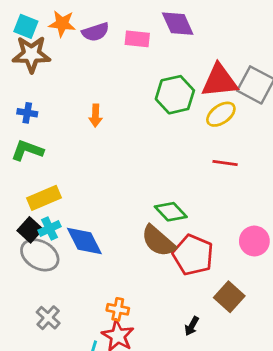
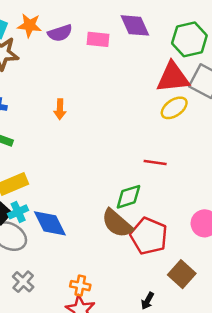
green hexagon: (175, 95) -> (189, 39), moved
red line: (225, 163) -> (155, 162), moved
green diamond: (171, 212) -> (128, 197), turned -64
gray cross: (48, 318) -> (23, 282), moved

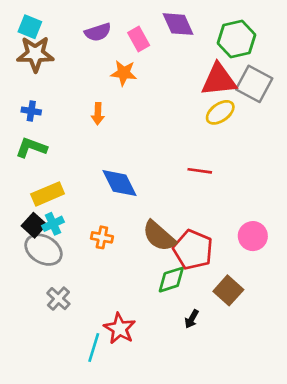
orange star: (29, 25) -> (124, 73), moved
pink rectangle: (98, 39) -> (139, 39), turned 55
green diamond: (128, 197) -> (171, 280), moved
blue diamond: (50, 223) -> (120, 183), moved
orange cross: (80, 286) -> (102, 237), moved

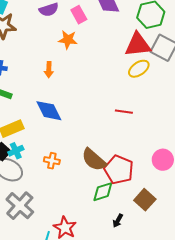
blue diamond: (120, 183) -> (49, 111), moved
gray cross: (58, 299) -> (20, 206), size x1.6

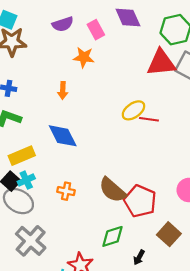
yellow ellipse: (139, 69) -> (133, 110), moved
red line: (124, 112) -> (149, 119), moved
green diamond: (103, 192) -> (112, 236), moved

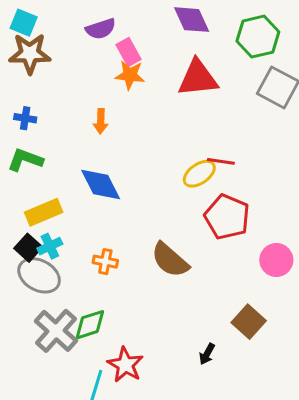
pink rectangle: (96, 30) -> (128, 52), moved
red triangle: (161, 63) -> (198, 78), moved
yellow ellipse: (133, 110) -> (199, 174), moved
red pentagon: (140, 201) -> (227, 217), moved
green diamond: (112, 236) -> (90, 325), moved

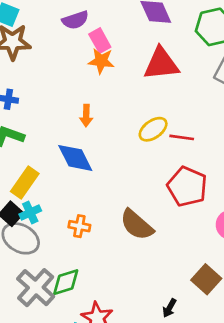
orange arrow: (101, 121) -> (86, 116), moved
yellow ellipse: (199, 174) -> (153, 129), moved
yellow rectangle: (44, 212) -> (25, 182), turned -32

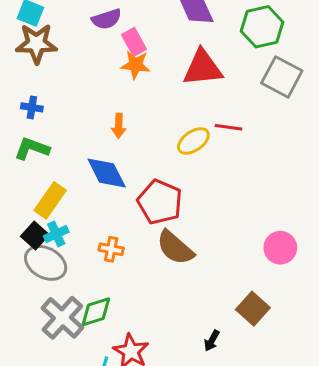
red line: (182, 137) -> (228, 127), moved
red pentagon: (187, 187) -> (160, 202), moved

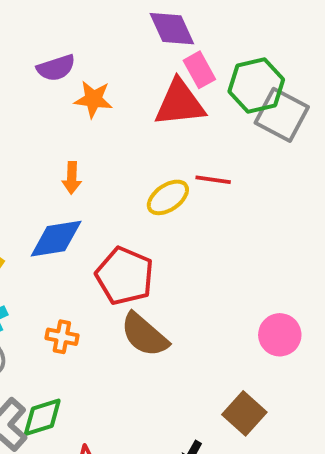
purple semicircle: (107, 19) -> (56, 68), moved
green hexagon: (262, 27) -> (256, 86), moved
pink rectangle: (134, 42) -> (199, 70), moved
blue diamond: (107, 173) -> (56, 239), turned -72

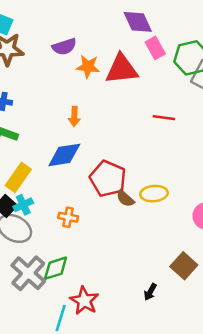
red triangle: (180, 103) -> (122, 69), moved
yellow ellipse: (168, 197) -> (154, 194), moved, turned 30
brown semicircle: (144, 335) -> (125, 199), moved, size x0.6

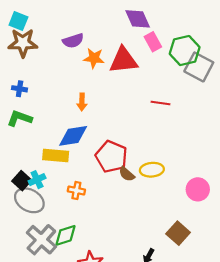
yellow rectangle: (18, 177) -> (56, 156), moved, turned 60

